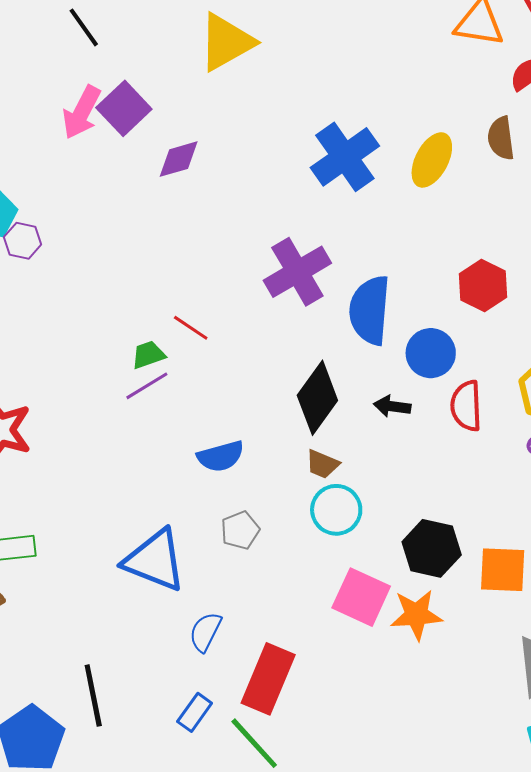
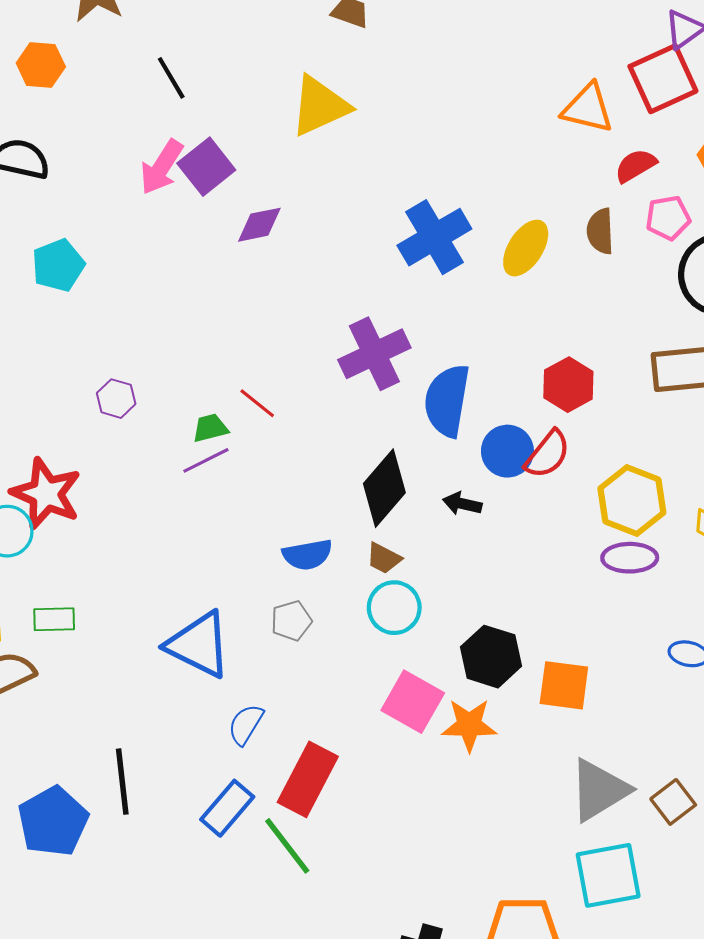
purple hexagon: (23, 241) -> (116, 399), moved
red semicircle: (466, 406) -> (547, 454), moved, turned -144
blue semicircle: (221, 456) -> (307, 555), moved
blue rectangle: (195, 712) -> (227, 808), size x1.4

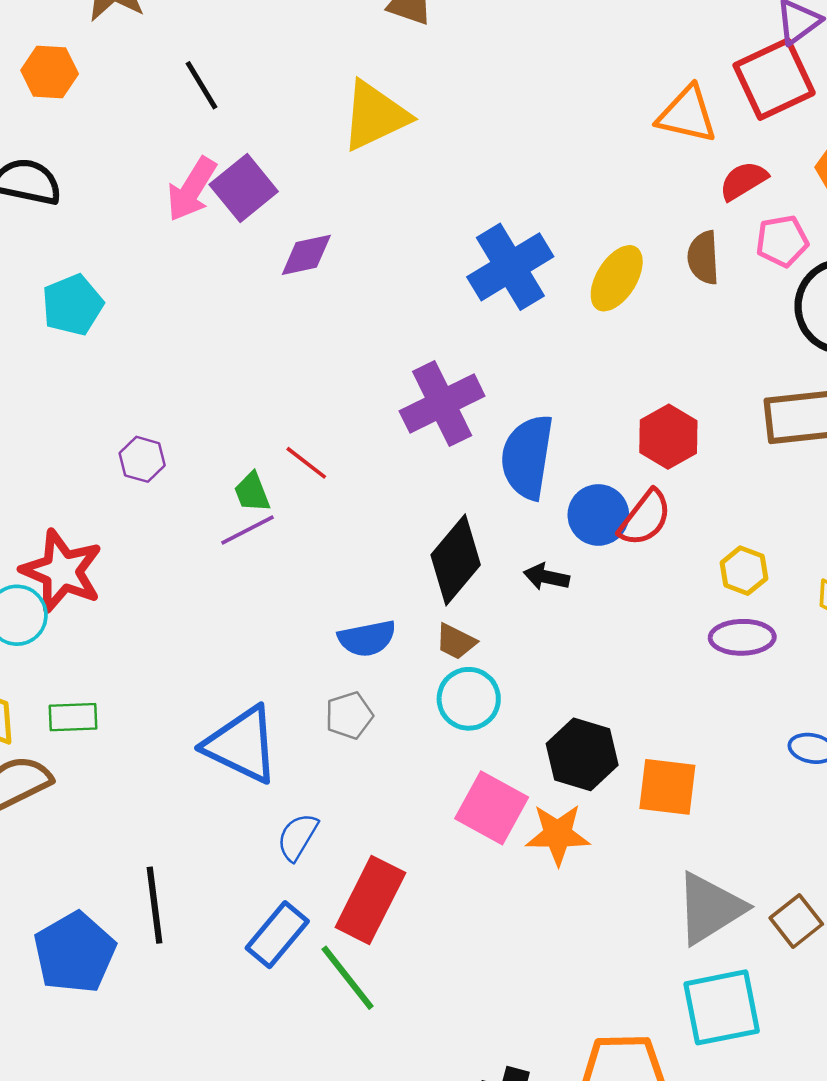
green trapezoid: (210, 428) -> (252, 492), turned -96
yellow hexagon: (632, 501) -> (744, 571), size x0.6

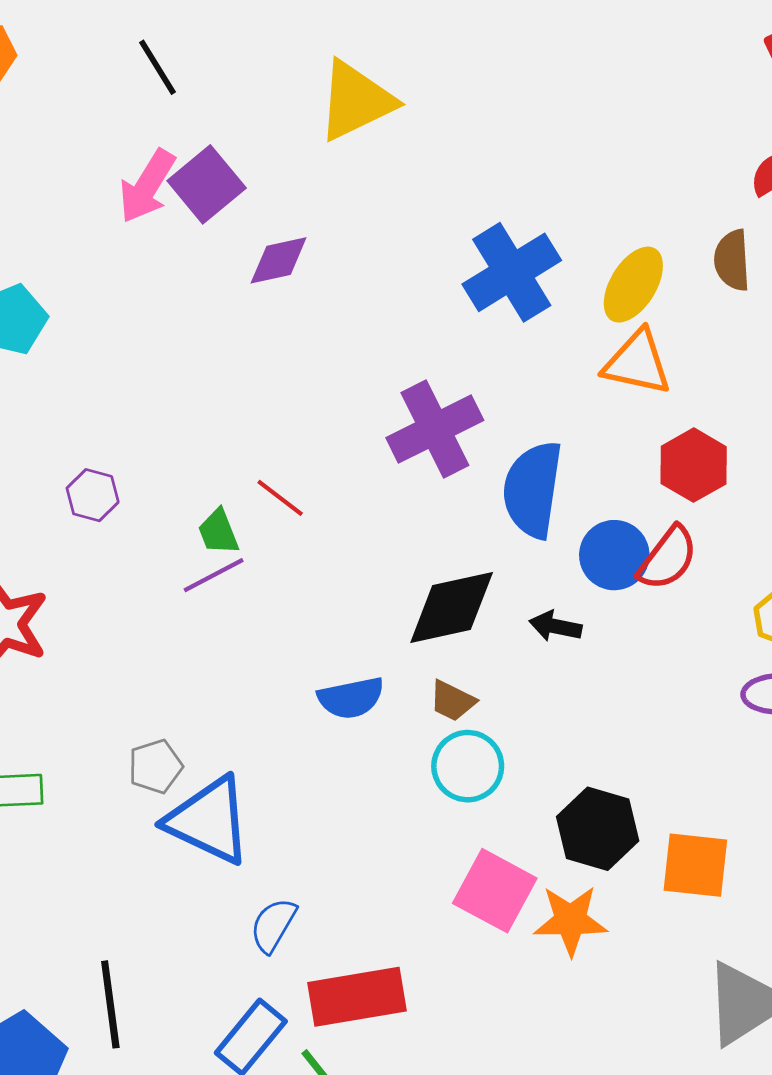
orange triangle: (687, 115) -> (637, 363), moved
black diamond: (456, 560) -> (452, 607), turned 38
gray pentagon: (349, 715) -> (155, 766), moved
red rectangle: (370, 900) -> (357, 997), turned 54

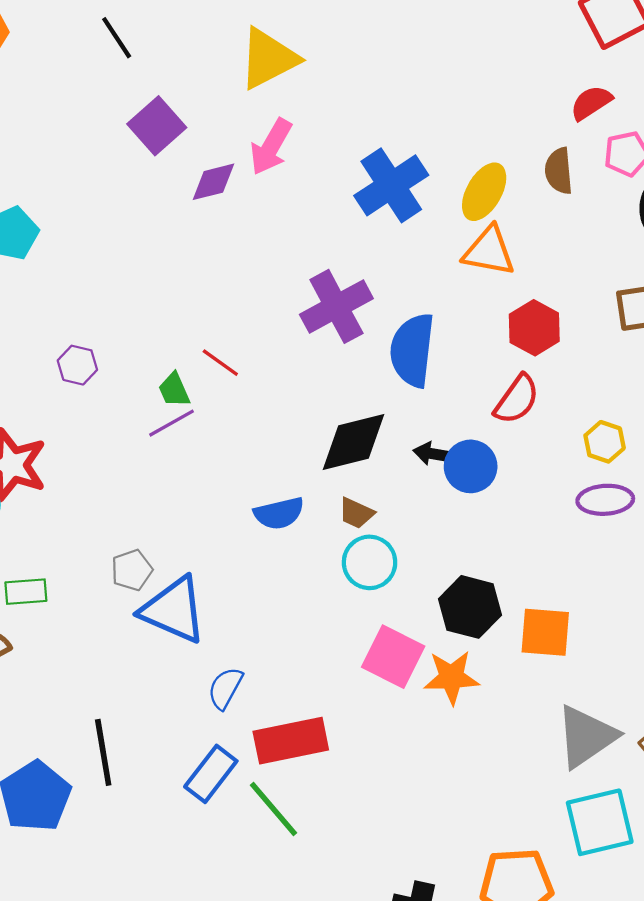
pink arrow: (147, 186) -> (271, 147), moved
blue circle: (614, 555) -> (471, 466), moved

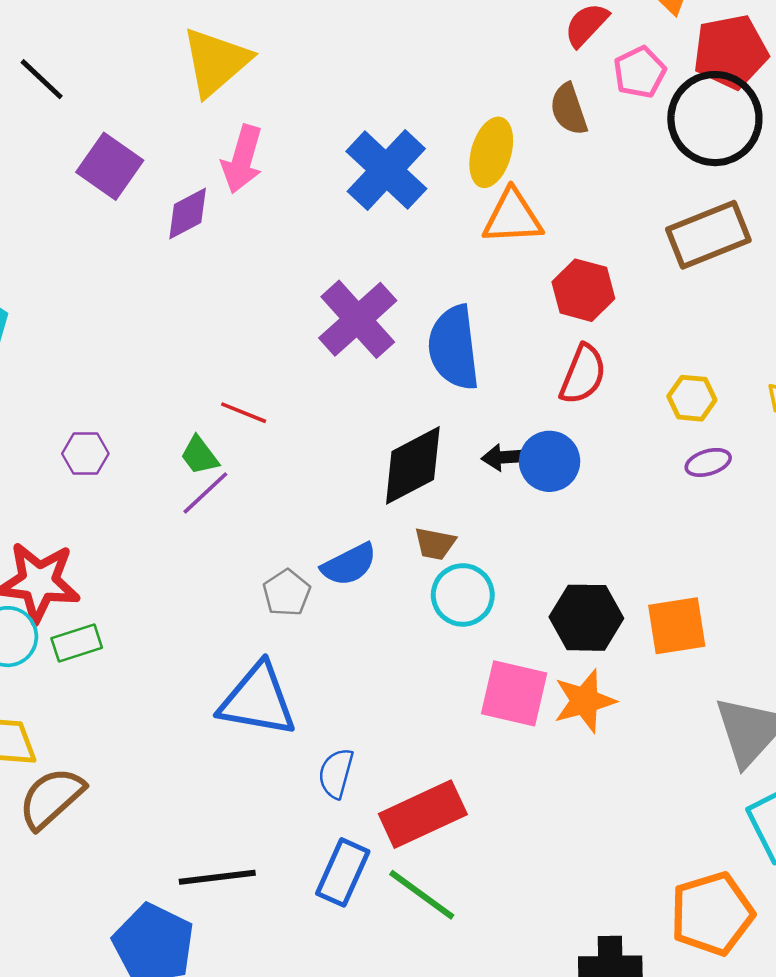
purple ellipse: (605, 500) -> (708, 462), size x0.7
gray pentagon: (132, 570) -> (287, 593), moved
green rectangle: (26, 592) -> (77, 643), moved
black line: (103, 752) -> (217, 877), turned -74

